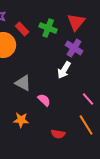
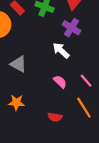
white arrow: (64, 70) -> (61, 51), turned 102
pink semicircle: (44, 100) -> (60, 82), moved

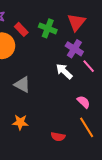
pink line: (86, 81) -> (89, 66), moved
pink semicircle: (60, 82) -> (84, 102), moved

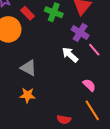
orange star: (20, 122) -> (27, 95), moved

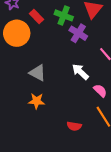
purple cross: (80, 32) -> (78, 33), moved
white arrow: (70, 55) -> (80, 72), moved

